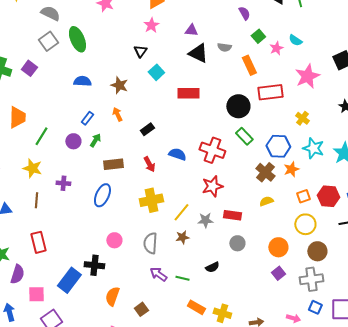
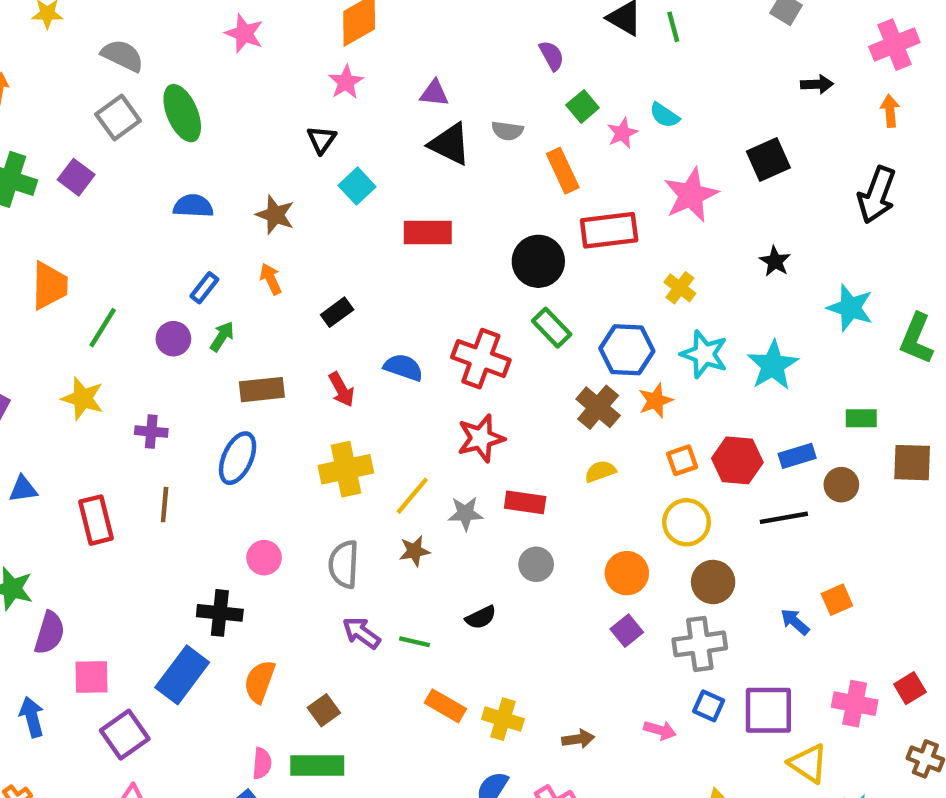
brown line: (36, 200) -> (165, 505), moved
red rectangle: (38, 242) -> (96, 520), moved
blue rectangle: (69, 280) -> (182, 675), moved

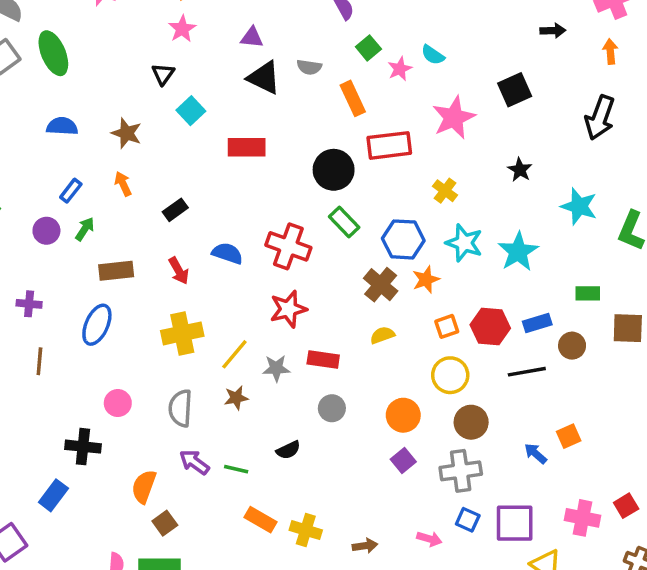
blue rectangle: (182, 675) -> (53, 495), size x0.7
orange semicircle: (260, 682) -> (144, 487), moved

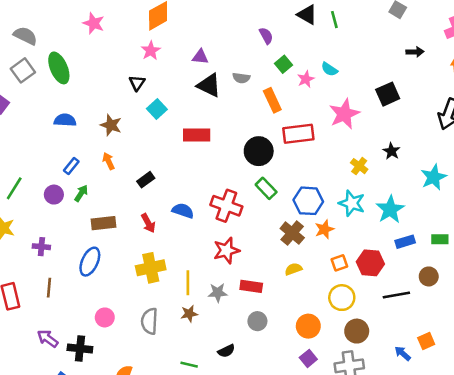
yellow cross: (445, 191) -> (359, 166), moved
cyan star: (579, 206) -> (434, 177), turned 30
blue rectangle: (537, 323) -> (405, 242), moved
yellow line: (234, 354) -> (188, 283), turned -40
purple arrow: (194, 462) -> (48, 339), moved

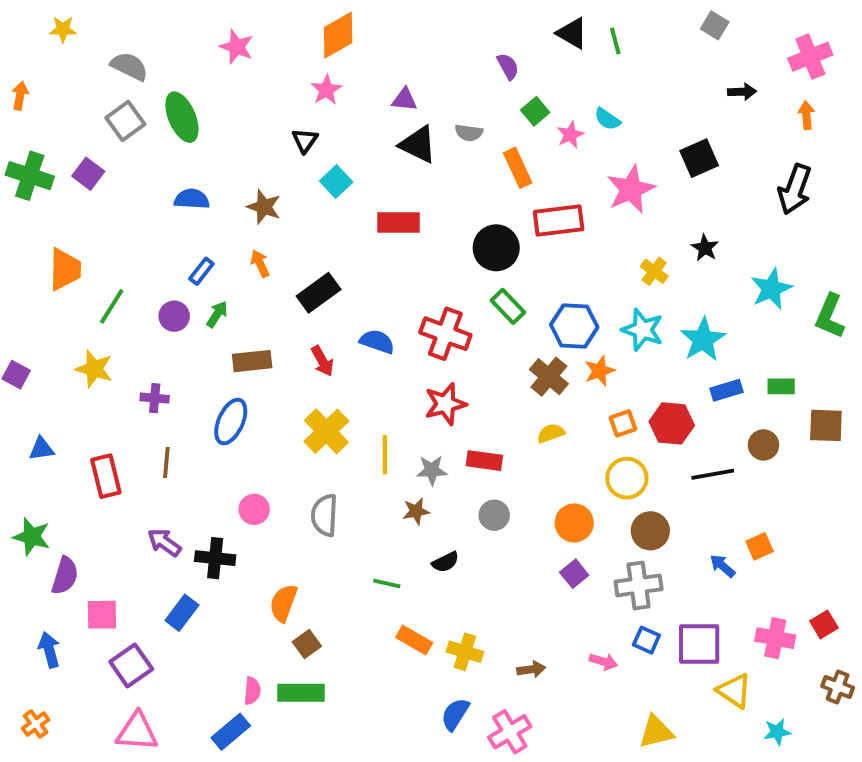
black rectangle: (146, 180) -> (319, 293), size x1.5
yellow cross: (151, 268) -> (326, 431), turned -32
brown star: (189, 314) -> (416, 511), moved

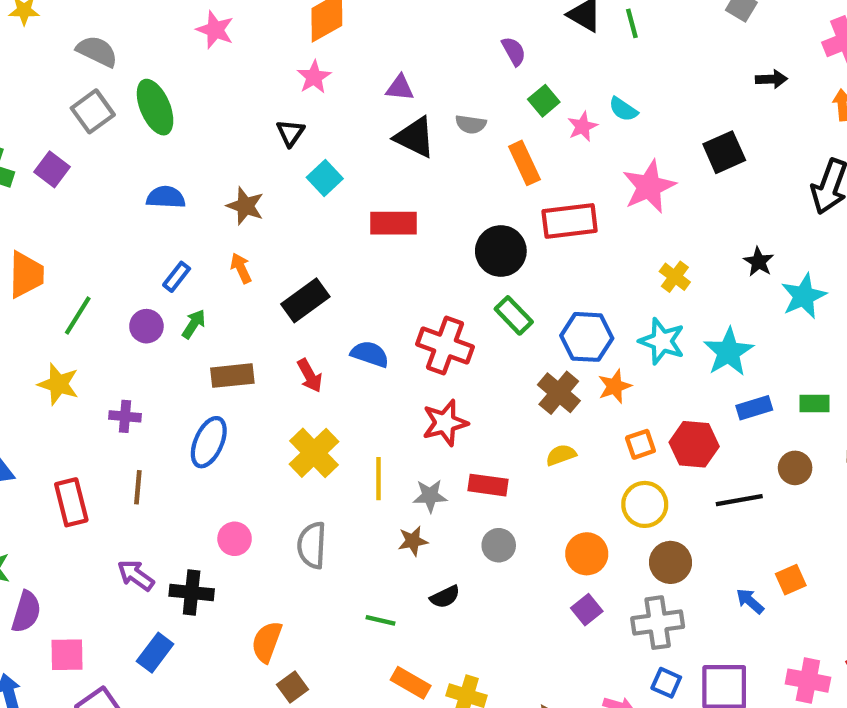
black star: (705, 248) -> (759, 262), moved

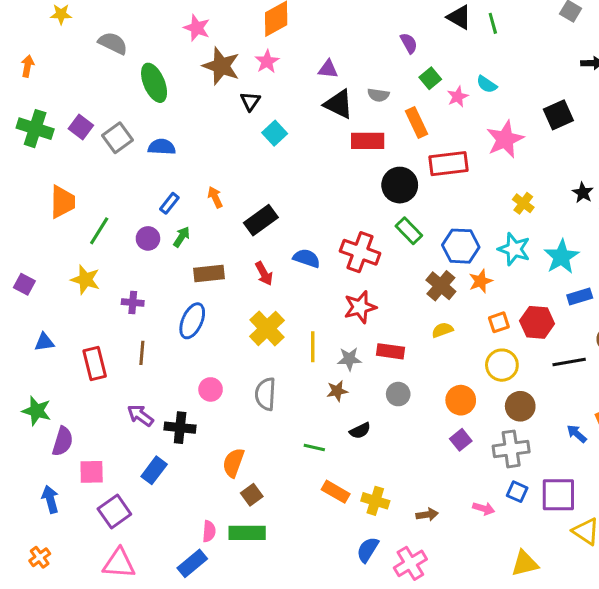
gray square: (93, 111) -> (117, 138), moved
brown star: (245, 206) -> (221, 66), moved, size x1.4
red rectangle: (393, 223) -> (368, 141), moved

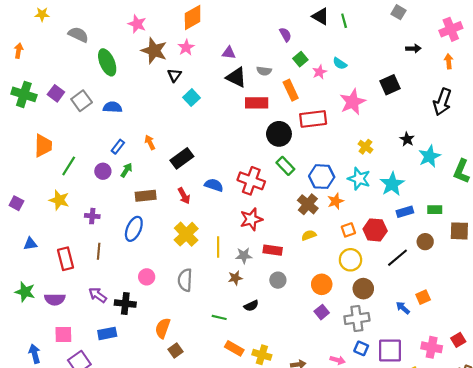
black line: (569, 362) -> (397, 258), turned -30
purple semicircle: (63, 441) -> (55, 299), moved, turned 72
blue rectangle: (154, 470) -> (107, 333), turned 42

